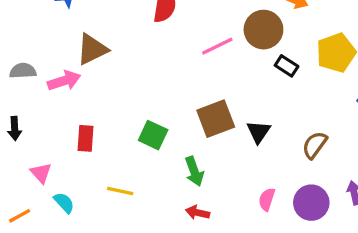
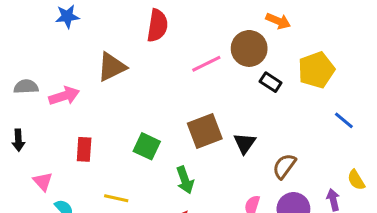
brown triangle: (92, 49) -> (112, 67), moved
brown semicircle: (315, 145) -> (284, 166), moved

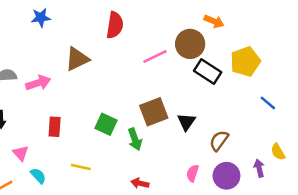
black rectangle: (271, 82) -> (208, 72), size x1.5
green arrow: (185, 180) -> (135, 139), moved

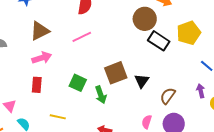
pink line: (155, 56) -> (82, 37), moved
brown triangle: (77, 59) -> (40, 31), moved
pink arrow: (38, 83) -> (42, 58), moved
purple arrow: (259, 168) -> (201, 91), moved

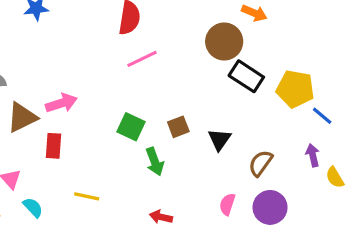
brown triangle: (40, 31) -> (22, 117), moved
yellow pentagon: (189, 33) -> (295, 89), moved, turned 30
pink line: (82, 37) -> (142, 59), moved
brown square: (116, 73) -> (178, 127), size x0.6
green square: (78, 83) -> (131, 127), moved

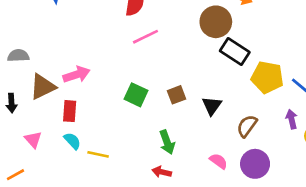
yellow pentagon: (295, 89) -> (267, 77), moved
green arrow: (155, 162) -> (167, 142), moved
pink semicircle: (227, 204) -> (219, 161), turned 108
cyan semicircle: (33, 207) -> (72, 141), moved

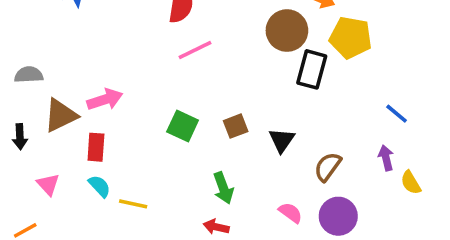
black rectangle: (235, 52) -> (312, 69), turned 72
yellow pentagon: (267, 77) -> (351, 38), moved

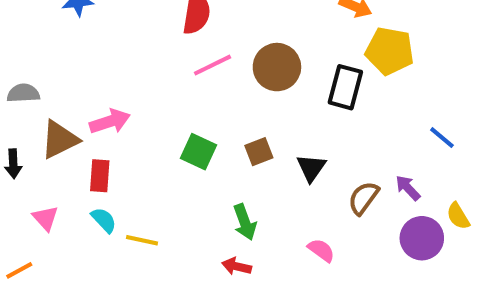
brown circle: (287, 31) -> (277, 67), moved
purple arrow: (386, 158) -> (408, 188), moved, turned -30
purple circle: (338, 216) -> (422, 238), moved

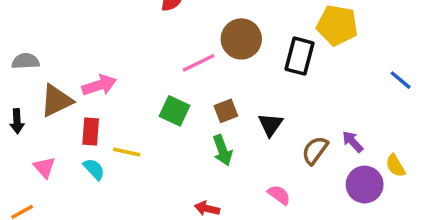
pink line: (213, 65) -> (198, 63), moved
blue line: (442, 138) -> (401, 80), moved
green arrow: (245, 222) -> (222, 150), moved
yellow line: (142, 240) -> (127, 152), moved

